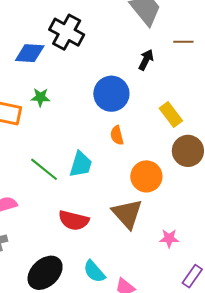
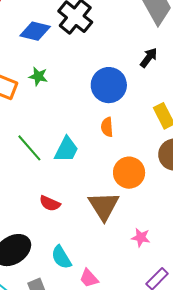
red semicircle: (74, 220) -> (50, 203), size x0.7

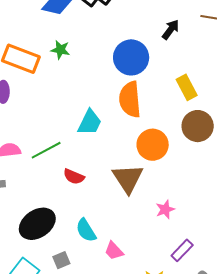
orange semicircle: (107, 127) -> (130, 99), size x1.8
green line: (29, 148) -> (46, 150), moved, turned -76
pink star: (141, 238) -> (165, 209), turned -30

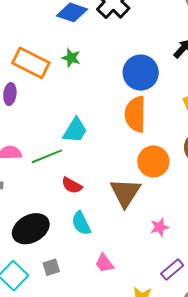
cyan trapezoid: (90, 122) -> (75, 130), moved
cyan semicircle: (86, 230) -> (81, 223), moved

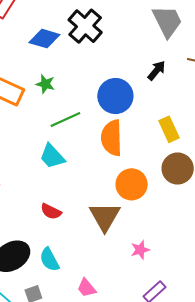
cyan trapezoid: (75, 130) -> (52, 156), turned 108
green line: (47, 156) -> (65, 119), moved
cyan semicircle: (81, 223) -> (49, 260), moved

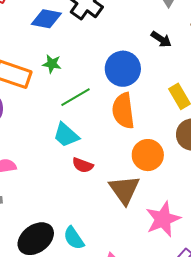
black arrow: (157, 70) -> (161, 39), turned 90
red semicircle: (51, 211) -> (83, 165), moved
pink star: (140, 250) -> (163, 219), size x1.8

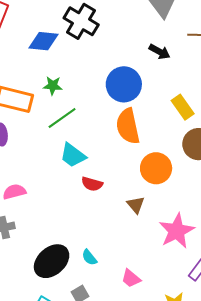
green line: (75, 97) -> (62, 118), moved
brown triangle: (124, 190) -> (136, 205), size x0.6
cyan semicircle: (74, 238) -> (89, 257), size x0.7

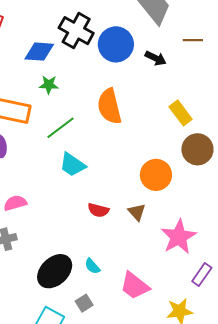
blue circle: (124, 84) -> (116, 44), moved
green star: (53, 86) -> (49, 85), moved
orange semicircle: (128, 126) -> (109, 106), moved
red semicircle: (92, 184) -> (98, 210), moved
pink trapezoid: (131, 278) -> (135, 286), size x1.5

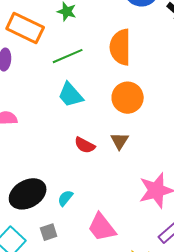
orange circle: (156, 175) -> (128, 98), moved
brown triangle: (137, 212) -> (120, 141), moved
cyan semicircle: (92, 266) -> (65, 198), turned 66

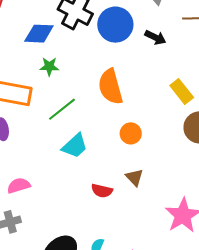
cyan trapezoid: (70, 95) -> (75, 146), turned -76
orange circle: (128, 98) -> (131, 133), size x0.7

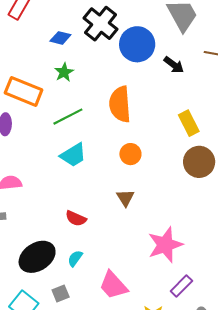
blue diamond: (39, 34) -> (60, 38), size x0.7
green star: (49, 67) -> (64, 72), turned 30
red semicircle: (102, 191) -> (76, 218), moved

